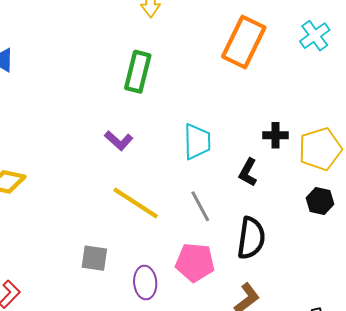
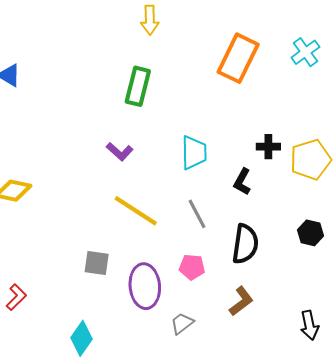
black hexagon: (320, 201) -> (310, 233), moved
pink pentagon: (195, 262) -> (192, 267), size x0.7
purple ellipse: (145, 283) -> (145, 286), size x1.4

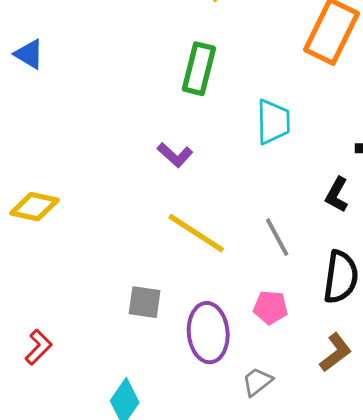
cyan trapezoid: (194, 153) -> (273, 122), moved

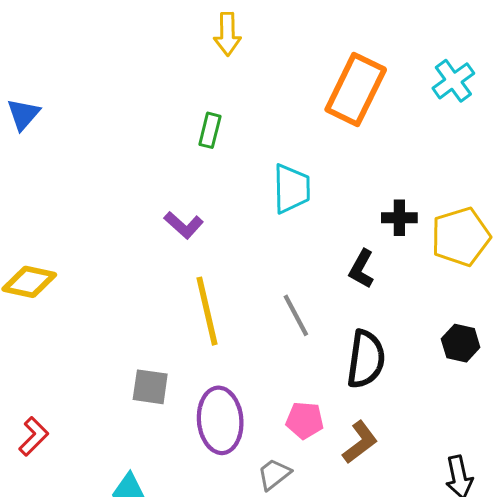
blue triangle: (29, 54) -> (23, 114), turned 40
green rectangle: (199, 69) -> (210, 130), size x0.6
yellow line: (196, 233) -> (207, 311), turned 44
pink pentagon: (271, 307) -> (305, 420), moved

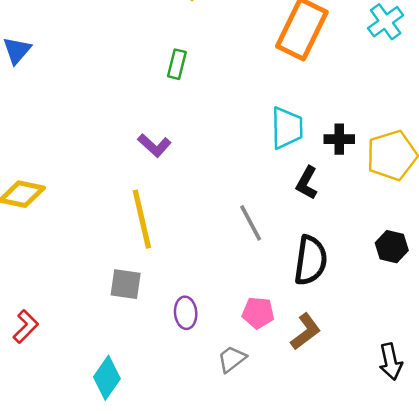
cyan trapezoid: (292, 189) -> (287, 128), moved
yellow line: (207, 311) -> (142, 219), moved
purple ellipse: (220, 420) -> (186, 313), size x0.6

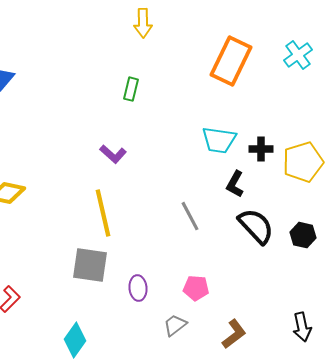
cyan trapezoid: (287, 128) -> (219, 140), turned 99
black semicircle: (311, 260) -> (256, 226), moved, turned -51
gray square: (126, 284) -> (90, 265), size x1.4
brown L-shape: (306, 332) -> (234, 334), moved

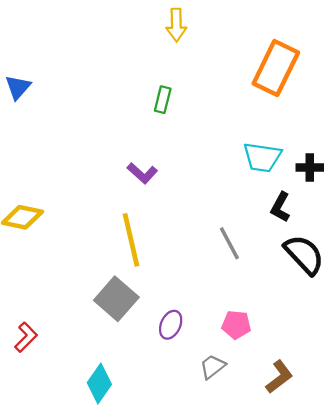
gray square: (90, 265) -> (116, 299), turned 33
purple ellipse: (138, 288) -> (171, 325), turned 30

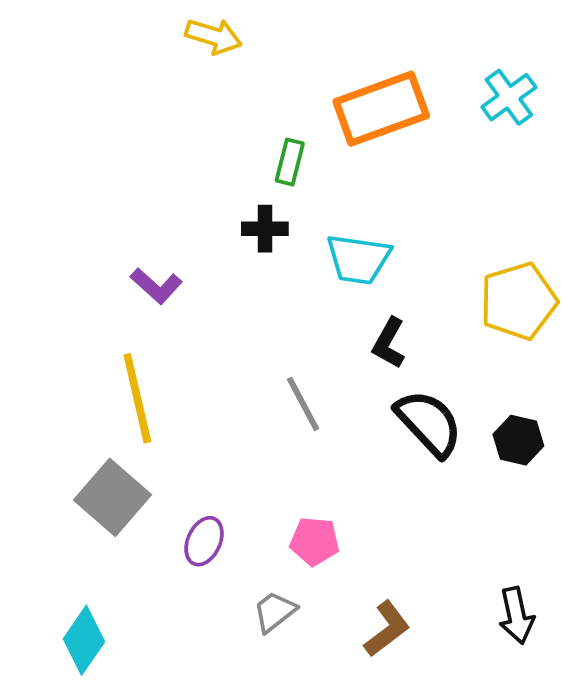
yellow arrow: (176, 25) -> (214, 36), turned -72
orange rectangle: (276, 68) -> (381, 109), turned 44
green rectangle: (163, 100) -> (290, 162), moved
black cross: (310, 167) -> (265, 229), moved

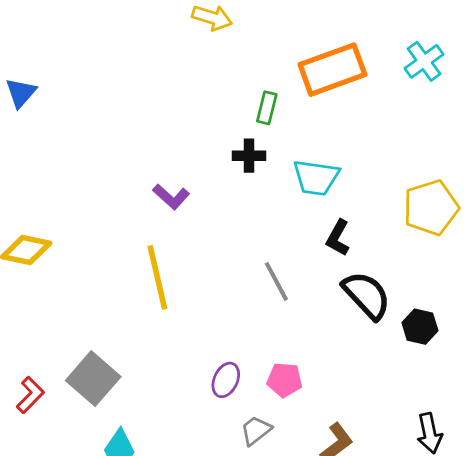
black hexagon: (518, 440) -> (420, 327), moved
gray square: (113, 497) -> (93, 379), moved
purple ellipse: (204, 541) -> (226, 380), moved

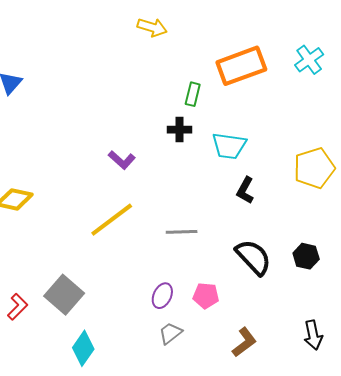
yellow line: (157, 277) -> (112, 220), turned 66
gray line: (276, 281) -> (182, 232), moved, turned -64
black semicircle: (367, 295) -> (253, 257), moved
gray trapezoid: (256, 430) -> (170, 333), moved

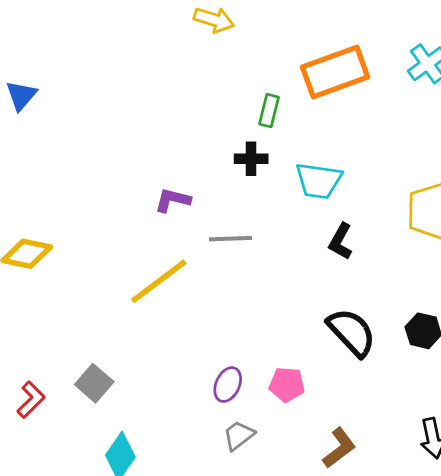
purple L-shape: (122, 160) -> (173, 200), turned 152
gray line: (182, 232) -> (230, 239), moved
gray square: (64, 295) -> (94, 383), size x0.7

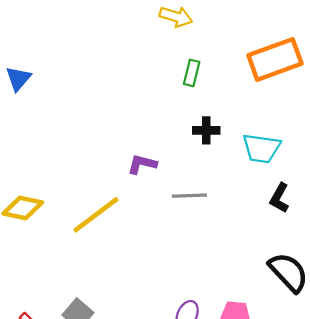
green rectangle: (269, 111) -> (192, 73), moved
yellow line: (159, 281) -> (96, 215), moved

